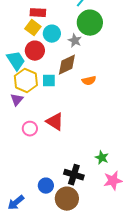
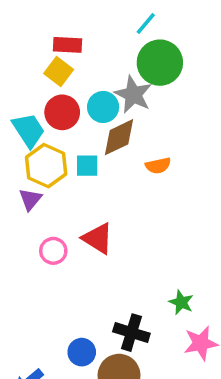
cyan circle: (52, 34) -> (103, 107), moved
gray star: (75, 41) -> (133, 95), size x1.5

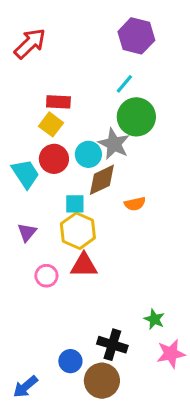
yellow hexagon: (46, 166) -> (78, 231), moved
red triangle: (98, 238) -> (84, 265), turned -32

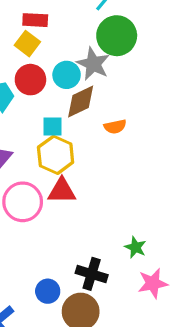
pink circle: (46, 276) -> (23, 202), size x1.6

